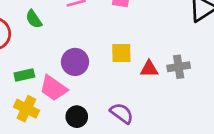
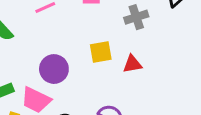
gray cross: (179, 67) -> (136, 17), moved

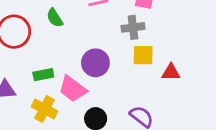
gray cross: (136, 17) -> (133, 27), moved

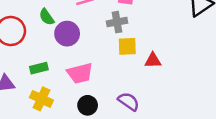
purple circle: (95, 63) -> (67, 34), moved
pink trapezoid: (73, 89) -> (80, 73), moved, turned -48

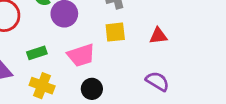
yellow square: (127, 46) -> (115, 32), moved
purple semicircle: (129, 101) -> (157, 81), moved

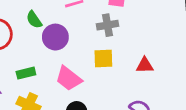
pink trapezoid: (81, 55) -> (69, 78), turned 52

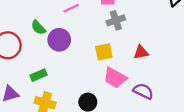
gray cross: (107, 25) -> (116, 20), moved
pink trapezoid: (69, 78) -> (115, 78), moved

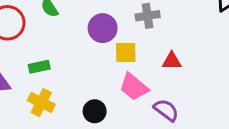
purple circle: (59, 40) -> (103, 28), moved

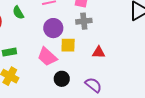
pink trapezoid: (134, 87) -> (47, 57), moved
black circle: (95, 111) -> (62, 79), moved

